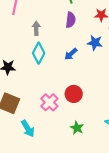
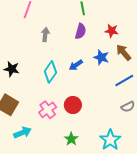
cyan diamond: (39, 53) -> (50, 72), moved
cyan arrow: (28, 129) -> (22, 133), turned -90

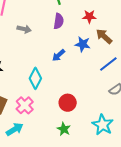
gray arrow: (45, 35) -> (24, 29), turned 104
cyan diamond: (50, 72) -> (35, 78), moved
red circle: (73, 105) -> (68, 103), moved
pink cross: (48, 110) -> (25, 105), moved

